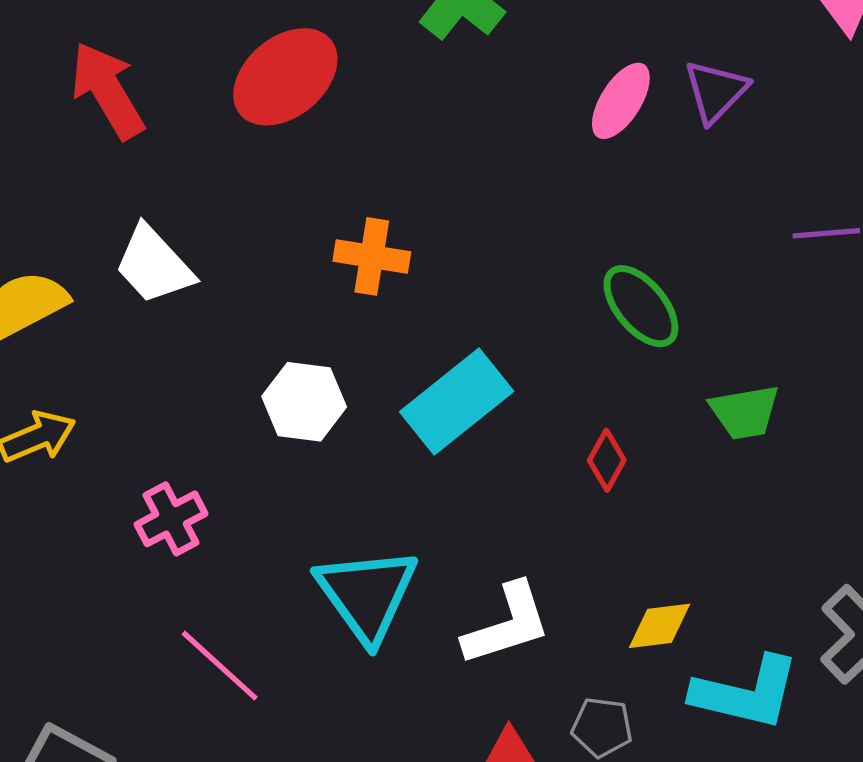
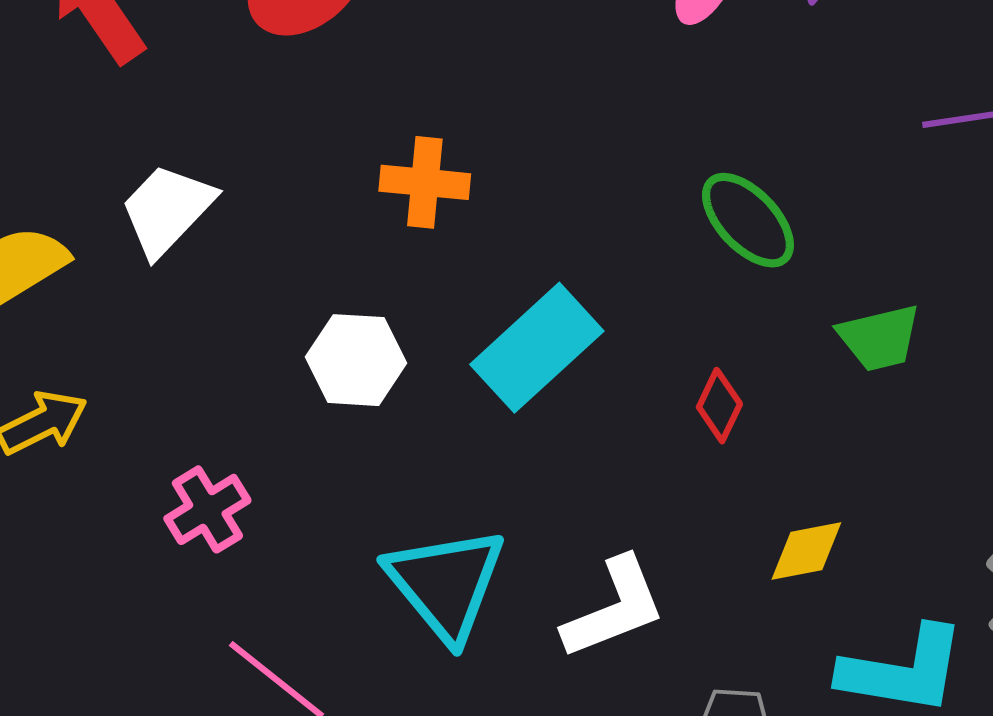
white trapezoid: (154, 265) -> (167, 210), turned 90
yellow diamond: (659, 626) -> (806, 551), moved

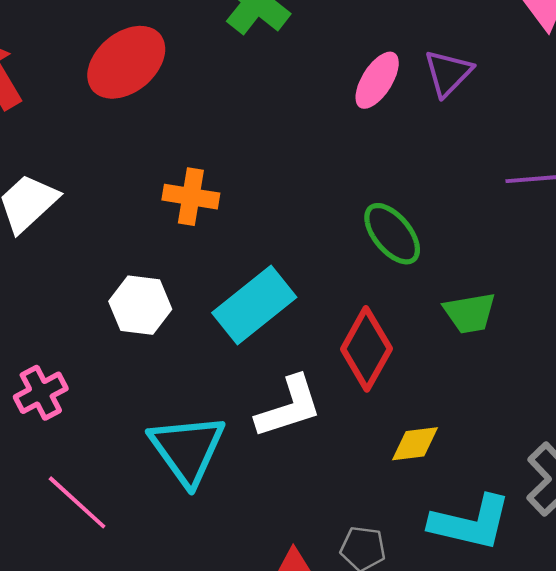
red diamond: (719, 406) -> (366, 349), size x1.8
white L-shape: (614, 608) -> (289, 407), moved

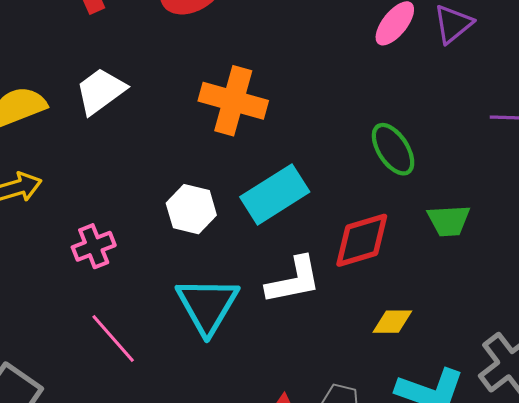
orange cross: (191, 197) -> (233, 101), size x1.5
white hexagon: (140, 305) -> (191, 209), moved
red diamond: (366, 349) -> (362, 240), turned 38

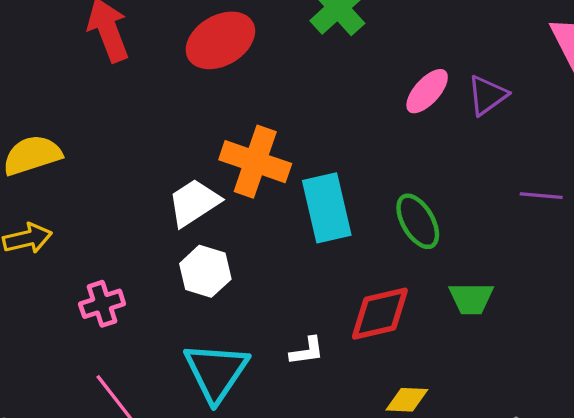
white trapezoid: (101, 91) -> (194, 203), moved
cyan rectangle: (275, 194) -> (327, 208), moved, turned -74
white L-shape: (294, 280) -> (307, 351), size x0.6

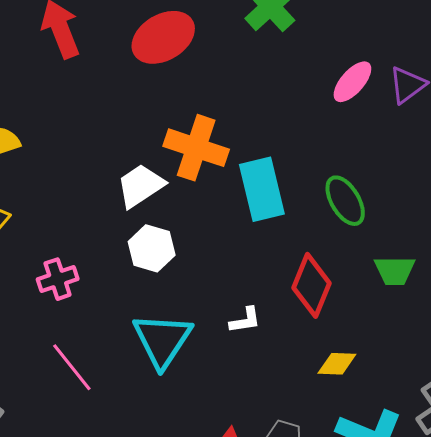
red diamond: (380, 314) -> (311, 285), turned -54

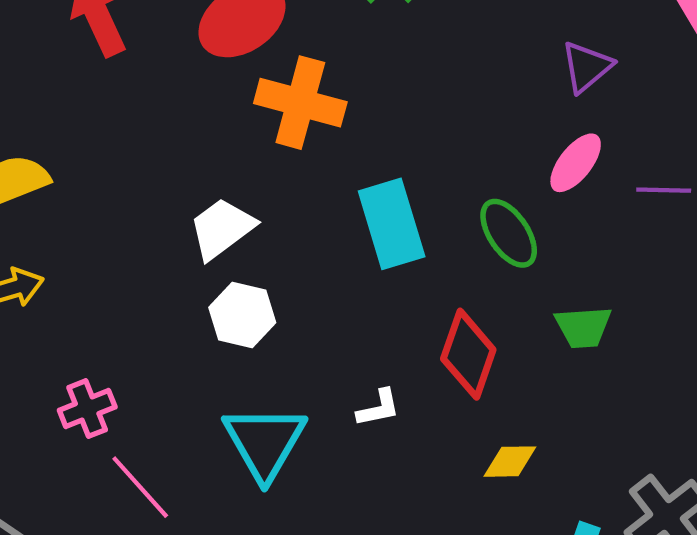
pink ellipse: (352, 82) -> (576, 163), moved
orange cross: (196, 148) -> (300, 103), moved
pink cross: (58, 279) -> (87, 409), moved

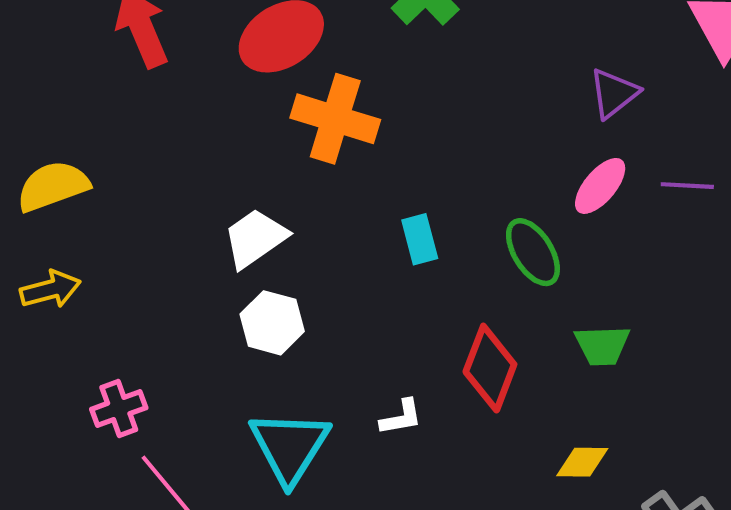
purple line: (664, 190) -> (687, 186), moved
cyan rectangle: (392, 224) -> (420, 239), size x0.6
yellow diamond: (510, 462) -> (582, 462), moved

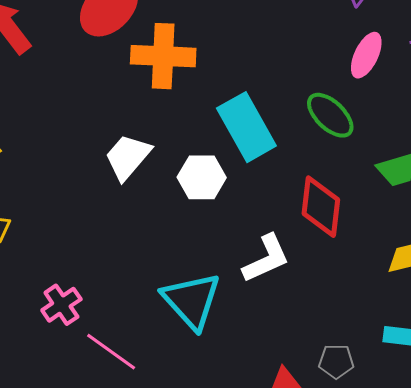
cyan rectangle: (420, 239) -> (246, 127), size x1.8
white hexagon: (272, 323) -> (202, 177), moved
white L-shape: (401, 417) -> (266, 259), size x1.6

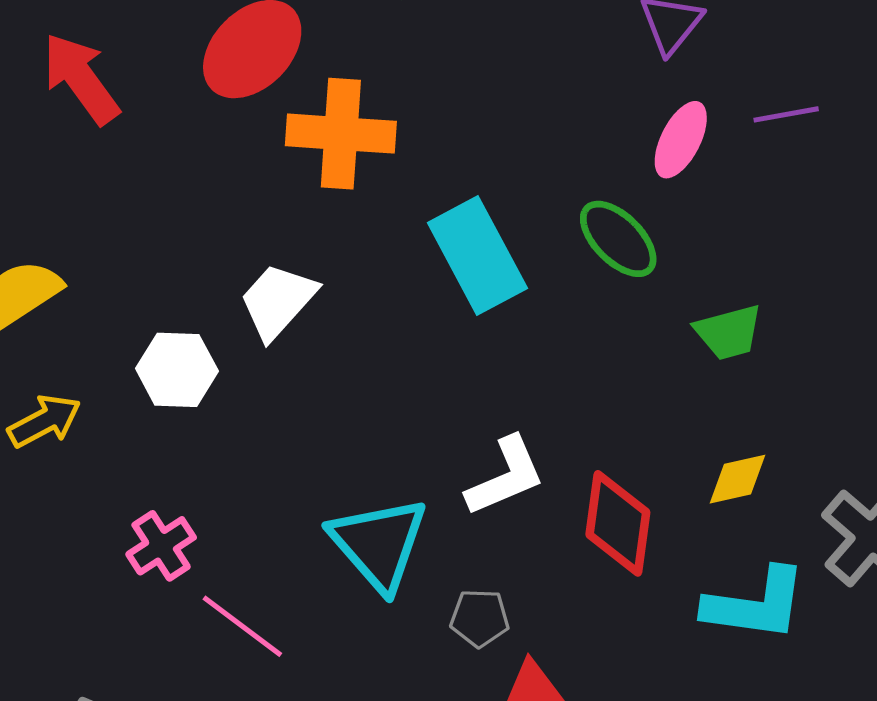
white hexagon: (202, 177) -> (177, 370), moved
red diamond: (321, 207) -> (618, 523), moved
gray pentagon: (336, 361) -> (480, 618), moved

